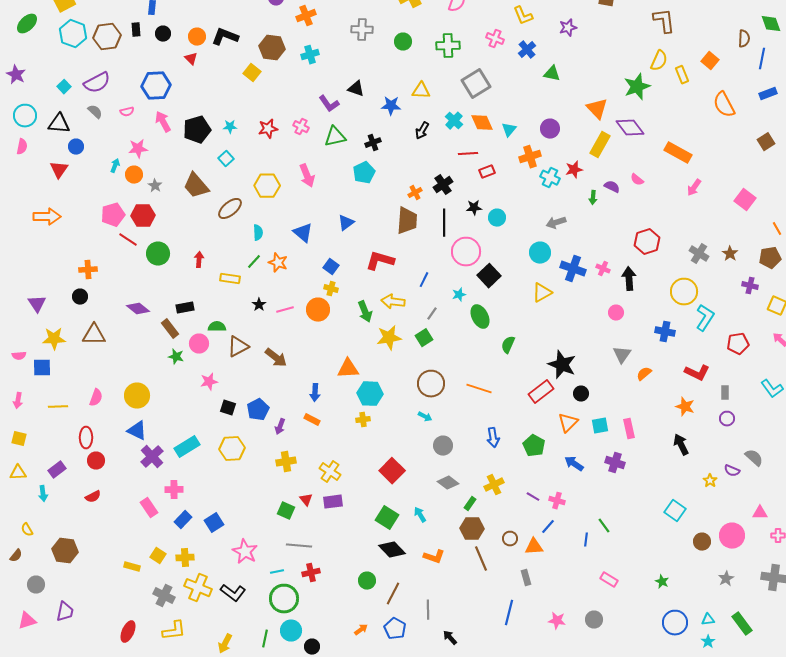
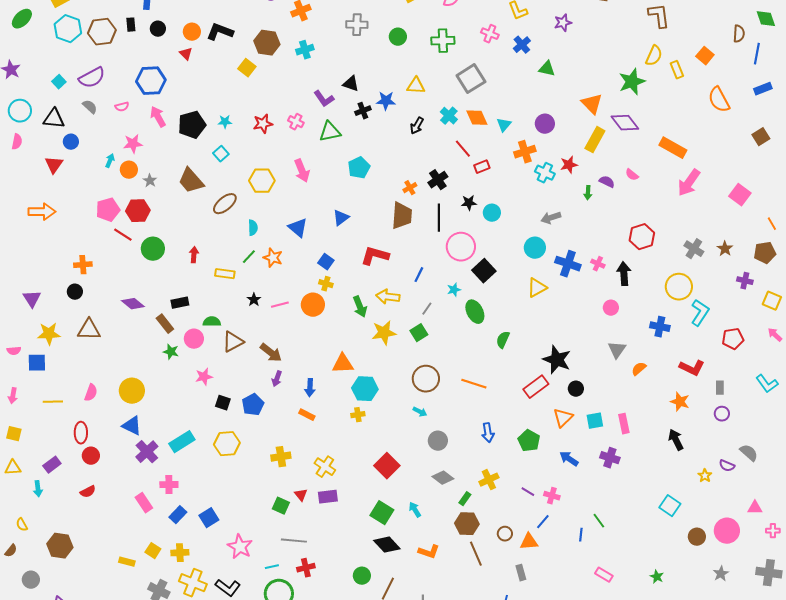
black cross: (373, 143) -> (363, 111), moved
red line: (468, 154) -> (463, 149), turned 54
pink arrow: (694, 188) -> (689, 183), size x1.6
purple arrow: (280, 427) -> (277, 379), moved

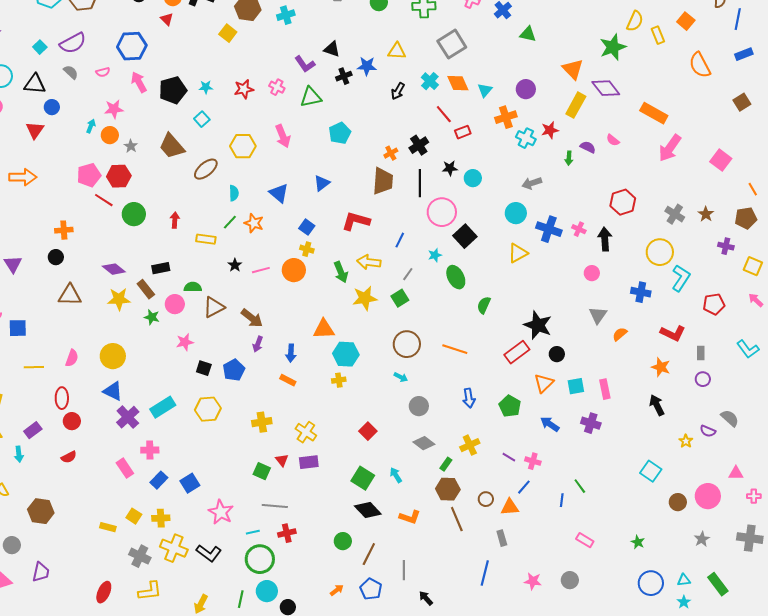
yellow star: (49, 334) -> (119, 299), moved
red square: (387, 466) -> (368, 431), size x0.7

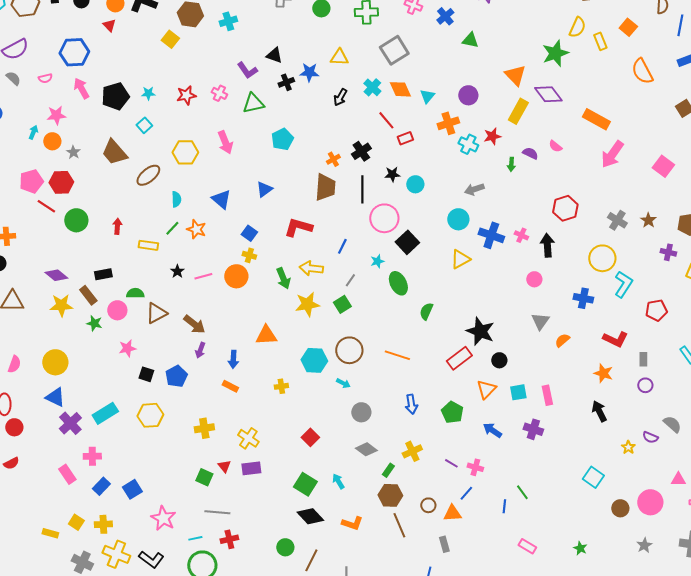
cyan hexagon: (346, 354) -> (314, 360), moved

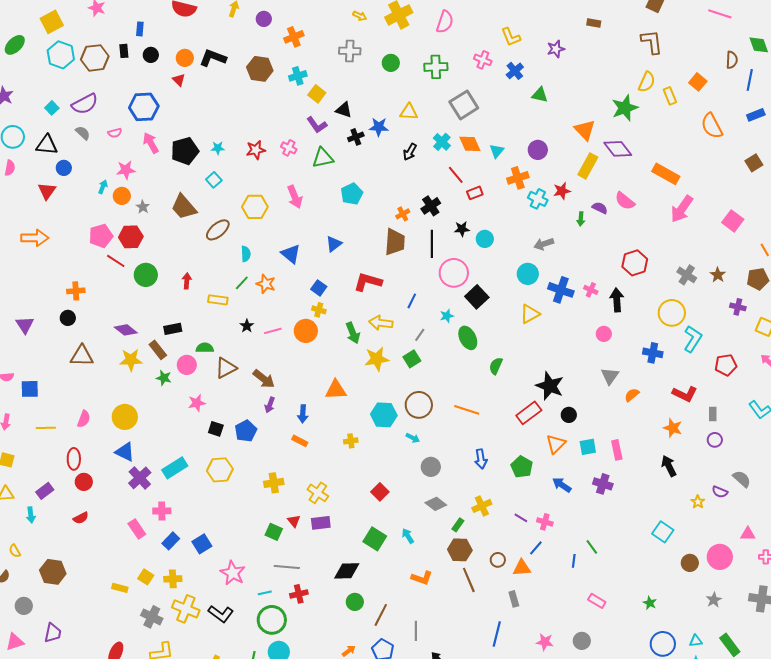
yellow square: (170, 39) -> (317, 94), moved
pink semicircle: (555, 146) -> (625, 201), size x1.5
black diamond: (310, 516) -> (347, 571), moved, turned -48

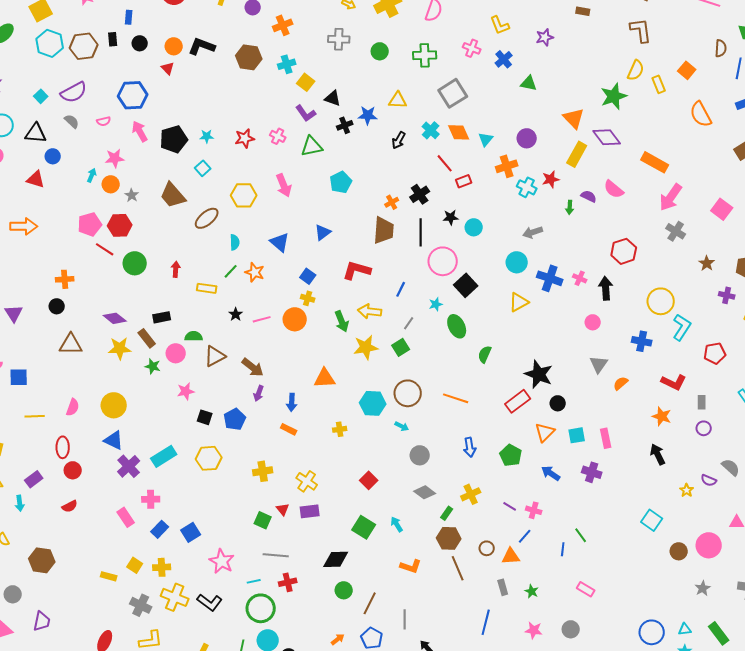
red triangle: (47, 191) -> (36, 179), turned -48
gray cross: (687, 275) -> (676, 231), moved
green star: (650, 603) -> (532, 591), moved

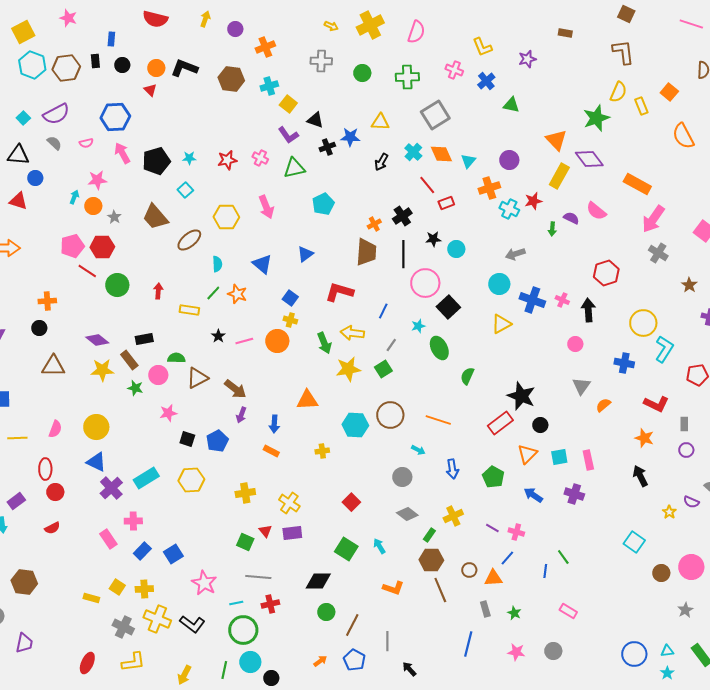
cyan arrow: (402, 426) -> (418, 450), moved

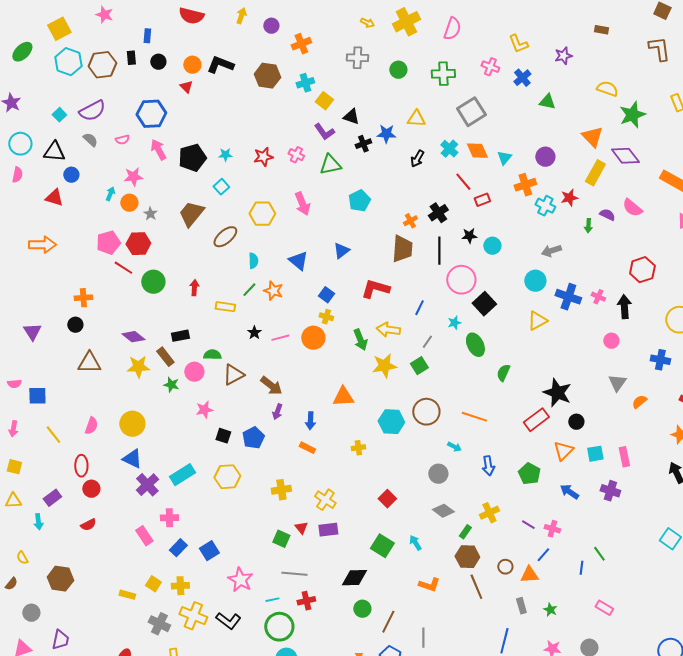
yellow semicircle: (618, 92) -> (607, 89), moved, turned -95
brown trapezoid: (155, 217) -> (191, 214), turned 80
yellow line: (17, 438) -> (53, 435), turned 54

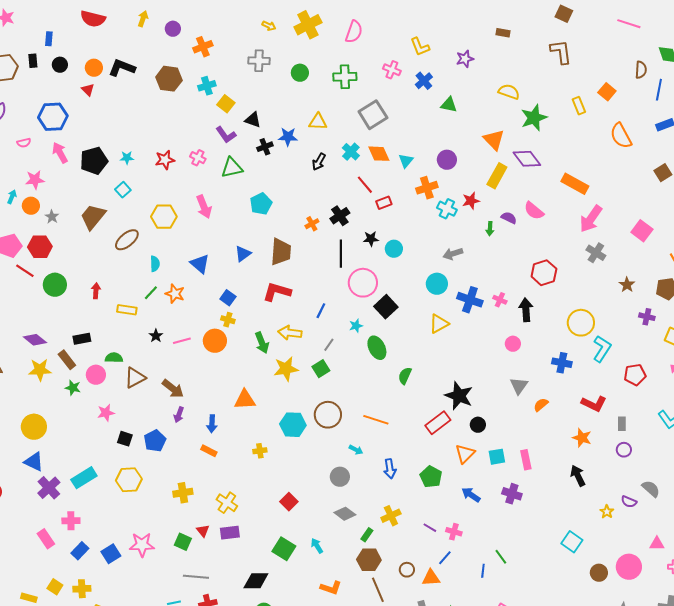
brown trapezoid: (402, 249) -> (281, 252), moved
pink star: (240, 580) -> (142, 545), moved, turned -30

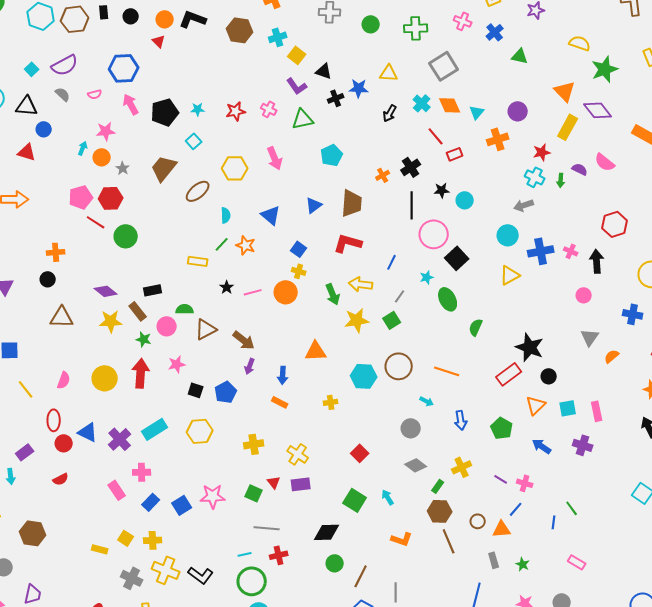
cyan cross: (447, 209) -> (535, 177), moved
red arrow: (96, 291) -> (141, 373), moved, size x1.8
blue cross: (470, 300) -> (541, 251), turned -30
blue triangle: (34, 462) -> (88, 432), moved

